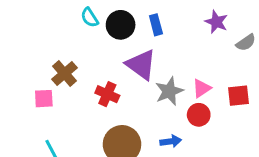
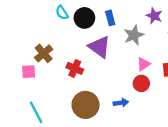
gray star: (169, 91) -> (134, 35), moved

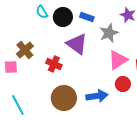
blue rectangle: (110, 18) -> (87, 17), turned -56
pink triangle: (143, 64) -> (118, 60), size x1.5
red circle: (141, 83) -> (123, 84), moved
blue arrow: (121, 103) -> (97, 96), size x1.5

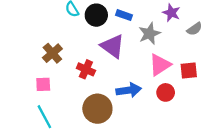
pink square: (11, 67) -> (43, 84), moved
blue arrow: (97, 96) -> (129, 90), moved

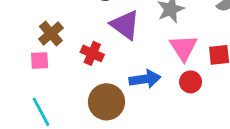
pink triangle: (160, 65) -> (183, 48), turned -30
pink square: (43, 84) -> (40, 61), moved

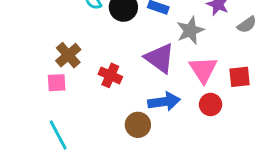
purple triangle: (125, 25) -> (160, 58), moved
brown circle: (106, 102) -> (138, 125), moved, size x0.7

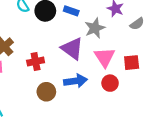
red cross: (110, 75) -> (36, 62), turned -35
brown circle: (138, 125) -> (46, 92), moved

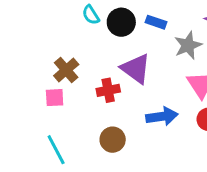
purple triangle: (72, 49) -> (136, 69), moved
brown circle: (46, 92) -> (113, 140), moved

